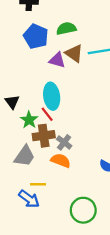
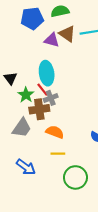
blue pentagon: (36, 36) -> (32, 18), turned -30
gray cross: (64, 142) -> (51, 98), moved, turned 32
yellow line: (38, 184) -> (58, 154), moved

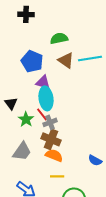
blue pentagon: (32, 18) -> (32, 61), moved, turned 30
purple triangle: (52, 40) -> (43, 82), moved
brown cross: (39, 109) -> (51, 139), moved, turned 30

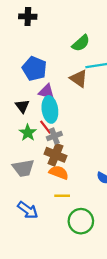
green semicircle: (59, 38) -> (81, 43), moved, turned 150
brown triangle: (66, 60) -> (79, 79), moved
black triangle: (11, 103) -> (22, 106), moved
gray trapezoid: (22, 151) -> (23, 168), turned 45

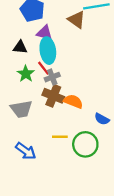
black triangle: (22, 106) -> (20, 47), turned -48
orange semicircle: (59, 172) -> (73, 101), moved
green circle: (81, 221) -> (85, 144), moved

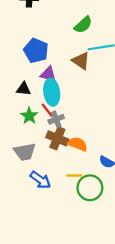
yellow line: (60, 137) -> (74, 175), moved
blue arrow: (26, 151) -> (40, 180), moved

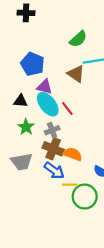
cyan ellipse: (52, 92) -> (48, 104), turned -30
red line: (47, 110) -> (67, 109), moved
blue arrow: (40, 180) -> (54, 170), moved

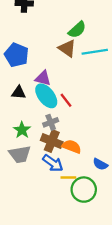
blue pentagon: (33, 64) -> (16, 55), moved
brown triangle: (76, 74) -> (67, 48), moved
green star: (26, 127) -> (22, 130), moved

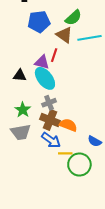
blue pentagon: (16, 55) -> (39, 22), moved, turned -30
red line: (66, 100) -> (54, 55), moved, turned 56

